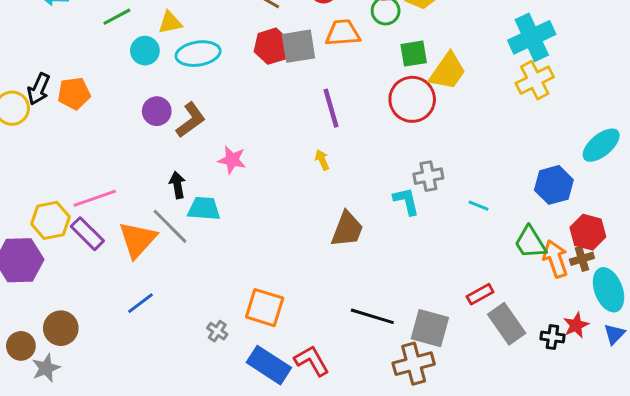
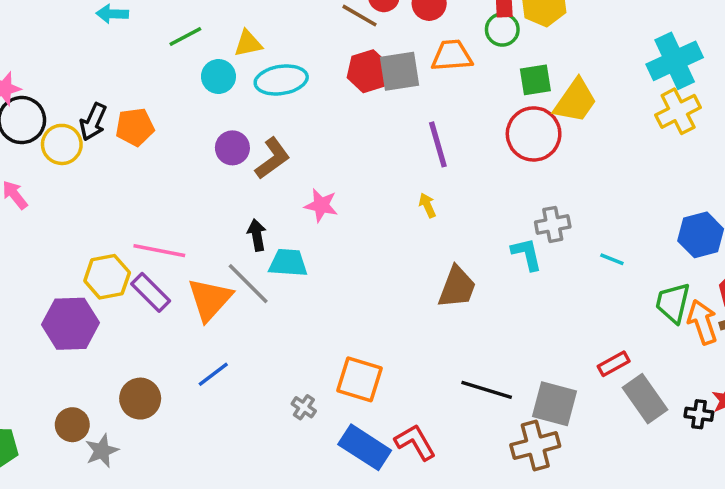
pink line: (95, 198) -> (159, 251), turned 30
green trapezoid: (530, 243) -> (673, 303), turned 45
brown circle: (61, 328) -> (140, 399), moved

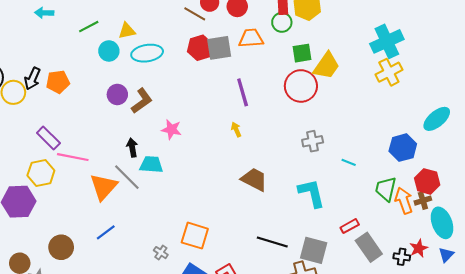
cyan L-shape: (527, 254) -> (312, 193), moved, size x1.4
brown trapezoid: (457, 287) -> (254, 179), turned -84
purple rectangle: (151, 292) -> (48, 138), moved

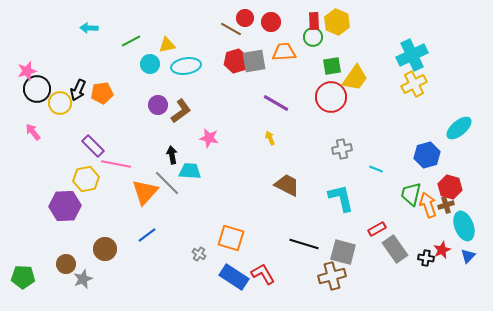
purple line: (243, 92) -> (276, 103), turned -44

